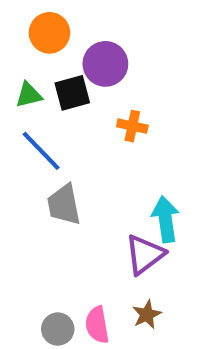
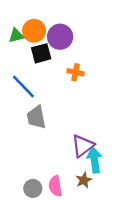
orange circle: (49, 33) -> (34, 31), moved
green triangle: (29, 95) -> (16, 36), moved
cyan arrow: (165, 219) -> (94, 160), moved

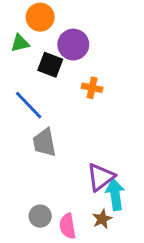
orange circle: (34, 31) -> (40, 17), moved
black square: (41, 53) -> (50, 65), turned 36
gray circle: (33, 188) -> (40, 216), moved

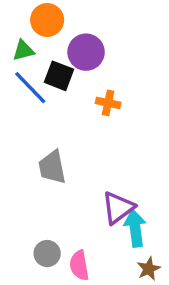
blue line: (29, 105) -> (30, 88), moved
brown star: (102, 219) -> (149, 269), moved

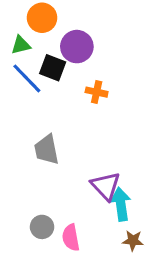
purple triangle: (118, 208) -> (106, 186), turned -36
brown star: (149, 269) -> (133, 241), turned 30

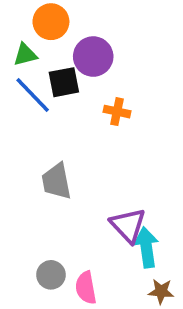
black square: (53, 68) -> (64, 82), turned -32

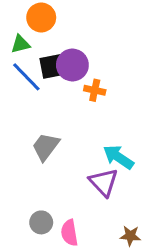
purple circle: (93, 57) -> (72, 65), moved
gray trapezoid: (56, 181) -> (46, 147), turned 48
cyan arrow: (146, 247) -> (118, 157), moved, turned -48

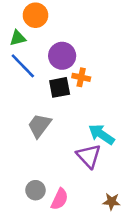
black square: (52, 66) -> (60, 87), moved
pink semicircle: (69, 233) -> (60, 199), turned -145

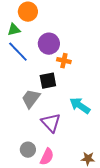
black square: (60, 87) -> (48, 81), moved
purple triangle: (89, 156) -> (51, 123), moved

